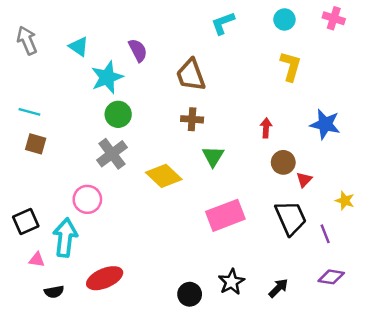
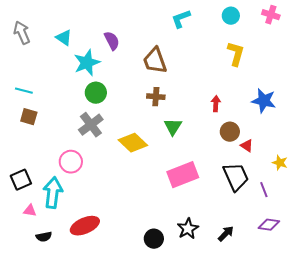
red triangle: (304, 180) -> (247, 146), turned -40

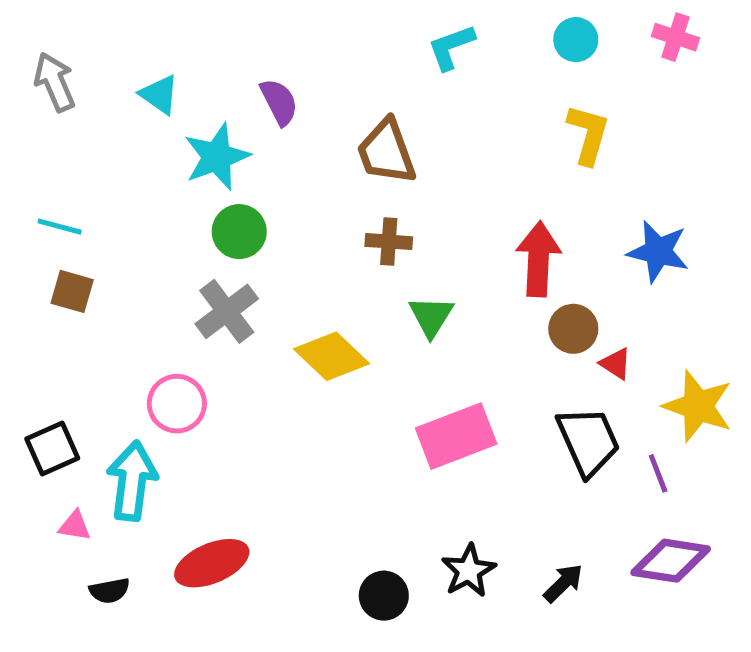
red arrow: (216, 104) -> (538, 259), size x1.8
yellow star: (280, 163) -> (698, 406), size x1.8
purple diamond: (269, 225) -> (671, 561), size x1.4

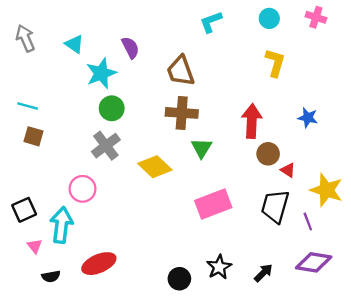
brown cross: (389, 242) -> (182, 113), size x1.5
blue star: (658, 252) -> (308, 118), size x0.7
black trapezoid: (588, 441) -> (275, 206), turned -140
pink triangle: (75, 526) -> (35, 246), turned 42

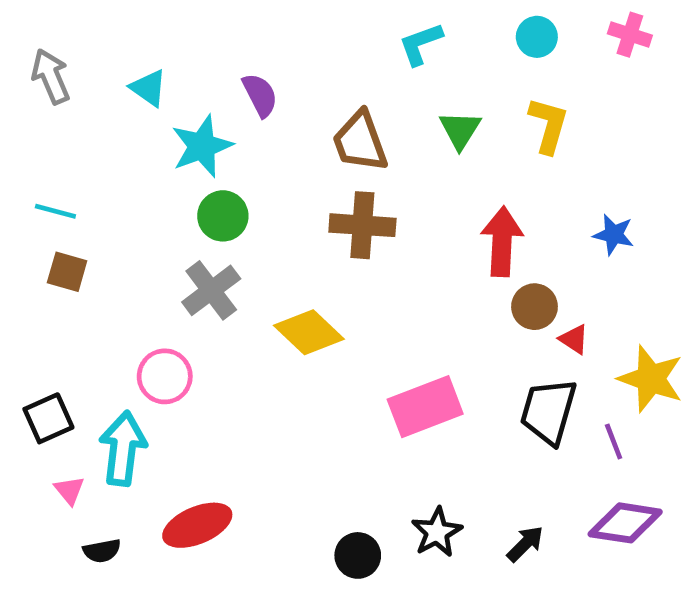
green triangle: (202, 148) -> (460, 130), moved

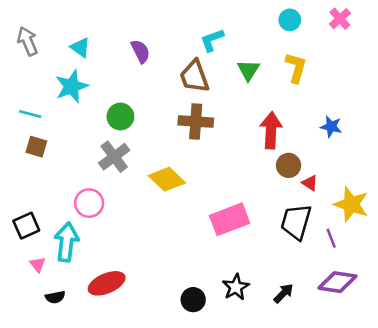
pink cross: (630, 35) -> (340, 19), turned 30
cyan L-shape: (421, 44) -> (212, 40), moved
cyan star: (202, 146) -> (72, 86), moved

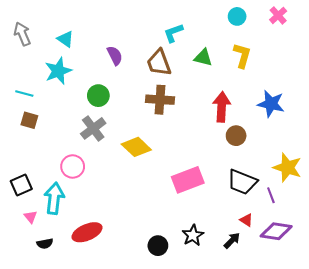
purple semicircle: (140, 51) -> (115, 56), moved
green triangle: (248, 70) -> (203, 58), turned -48
blue star: (331, 127) -> (271, 104), size x1.5
red triangle: (310, 183) -> (246, 220), moved
black trapezoid: (296, 222) -> (242, 182), turned -84

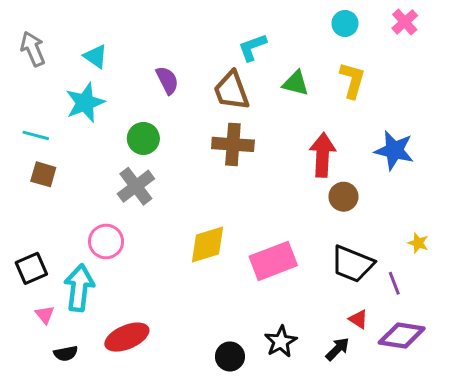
yellow diamond: (136, 147) -> (208, 244), moved, turned -60
yellow star: (287, 168) -> (418, 243), size x0.5

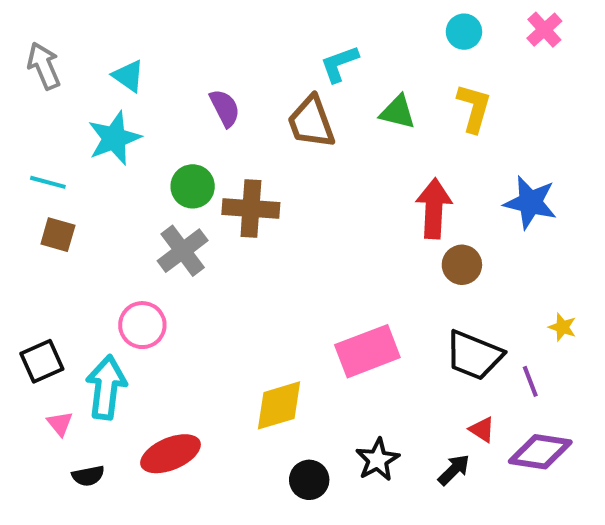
brown cross: (233, 144) -> (251, 208), moved
yellow diamond: (208, 244) -> (279, 405), moved

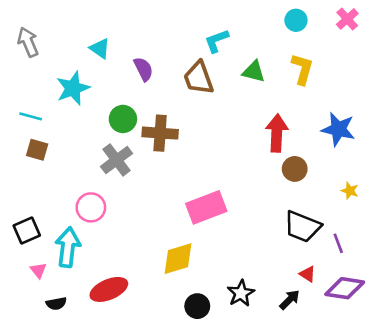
cyan triangle: (128, 76) -> (100, 48), moved
yellow star: (562, 327) -> (350, 191), moved
pink rectangle: (367, 351) -> (206, 207), moved

